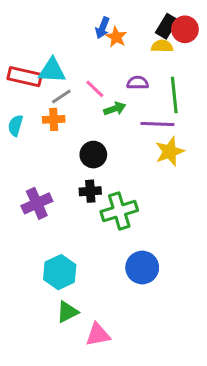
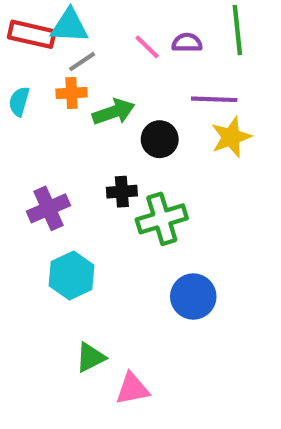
pink line: (95, 89) -> (147, 47), moved
green line: (174, 95) -> (237, 30), moved
green arrow: (115, 109) -> (114, 112), moved, size x1.4
black circle: (93, 155) -> (160, 139), moved
cyan hexagon: (60, 272) -> (72, 276), moved

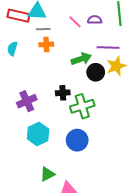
gray line: (82, 62) -> (43, 29), turned 32
orange cross: (72, 93) -> (46, 44), moved
green arrow: (114, 112) -> (81, 59), moved
black circle: (160, 139) -> (96, 72), moved
blue circle: (193, 297) -> (77, 140), moved

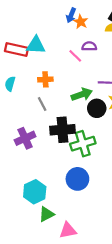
purple semicircle: (95, 20) -> (89, 46), moved
gray line: (43, 29) -> (42, 104), moved, turned 64
black cross: (63, 93) -> (62, 130), size x1.6
cyan hexagon: (38, 134) -> (35, 192), moved

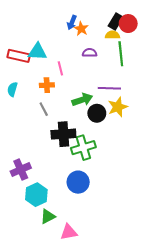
pink line: (75, 56) -> (60, 68), moved, turned 32
purple cross: (25, 138) -> (21, 170), moved

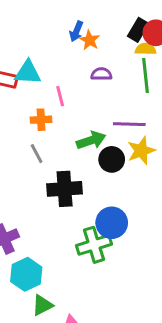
yellow semicircle: (112, 35) -> (146, 49), moved
green cross: (83, 148) -> (94, 245), moved
blue circle: (78, 182) -> (112, 223), moved

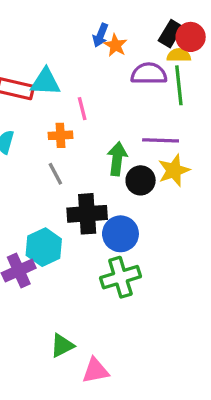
purple semicircle: (101, 74) -> (149, 74), moved, size x1.5
green arrow: (91, 140) -> (117, 159), turned -64
blue circle: (112, 223) -> (120, 234), moved
cyan hexagon: (26, 274) -> (44, 247), moved

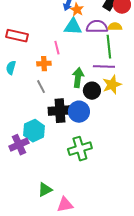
yellow semicircle: (179, 55) -> (115, 27), moved
cyan triangle: (45, 82) -> (73, 27), moved
green line: (179, 85) -> (109, 47), moved
blue circle: (120, 234) -> (79, 112), moved

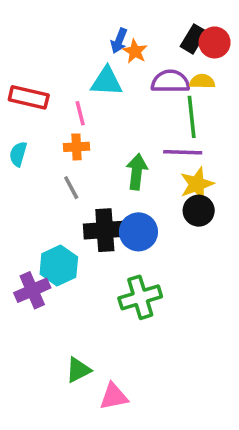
cyan triangle: (73, 27) -> (107, 81), moved
pink line: (57, 48) -> (80, 113), moved
black circle: (92, 91) -> (199, 211), moved

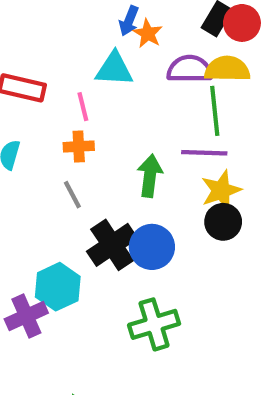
yellow semicircle: (202, 81) -> (227, 69), size x1.5
black cross: (105, 230) -> (112, 245), turned -30

